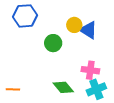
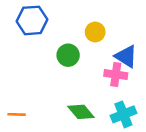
blue triangle: (88, 30) -> (126, 56), moved
pink cross: (90, 70) -> (116, 75), moved

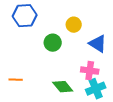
pink cross: (116, 75) -> (90, 71), moved
orange line: (17, 114) -> (16, 80), moved

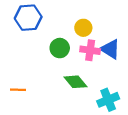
pink cross: (90, 71) -> (90, 50), moved
green diamond: (63, 87) -> (75, 82), moved

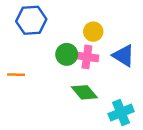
pink cross: (90, 50) -> (87, 57), moved
orange line: (18, 90) -> (16, 75), moved

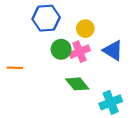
blue hexagon: (31, 20) -> (46, 18), moved
pink cross: (87, 57) -> (80, 52), turned -30

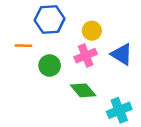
green circle: (61, 49) -> (50, 65), moved
orange line: (15, 68) -> (23, 46), moved

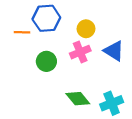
orange line: (23, 46) -> (22, 32), moved
green diamond: (83, 90) -> (78, 99), moved

